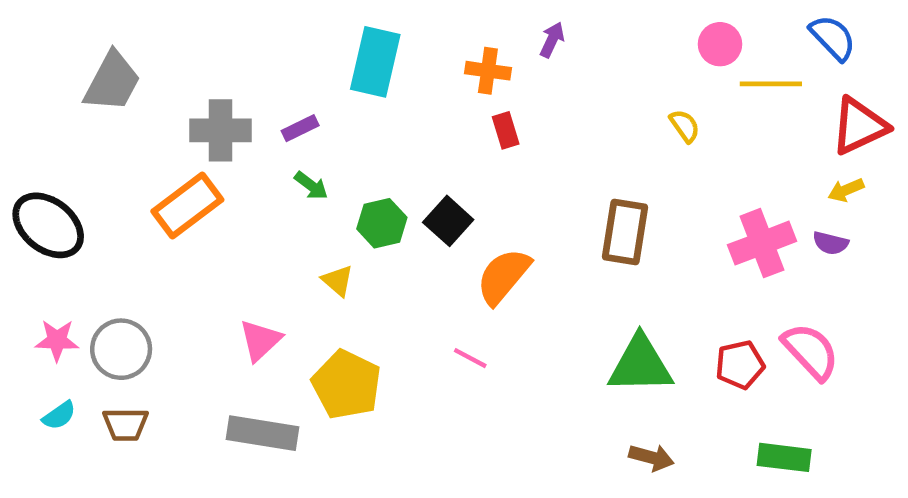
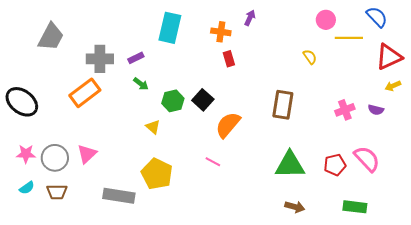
yellow arrow: (846, 190) -> (393, 86), moved
pink cross: (762, 243) -> (345, 110), size x0.7
pink triangle: (260, 340) -> (87, 154), moved

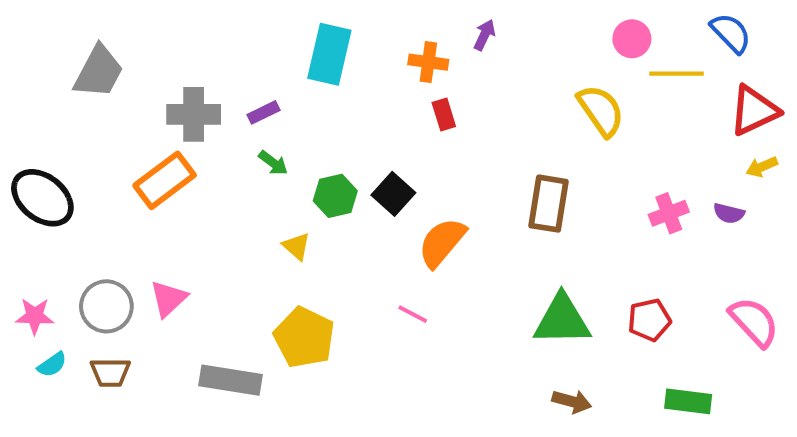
yellow semicircle: (310, 57) -> (601, 111), size x1.8
pink star: (26, 154) -> (35, 316), moved
pink semicircle: (367, 159) -> (754, 322), moved

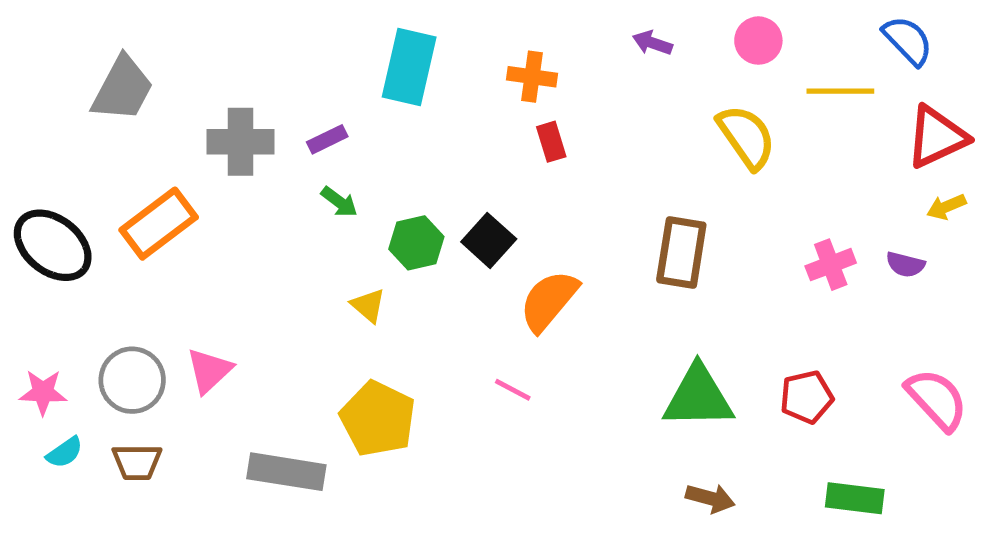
purple arrow: (485, 35) -> (652, 43), moved, turned -96
pink circle: (632, 39) -> (758, 41), moved
orange rectangle: (165, 180) -> (159, 224), moved

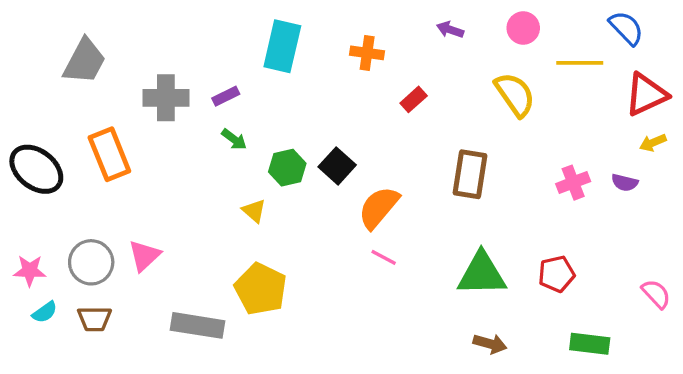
red rectangle: (551, 142) -> (414, 99), moved, turned 65
orange rectangle: (159, 224) -> (109, 154), turned -75
pink line: (513, 390) -> (384, 257), moved
pink semicircle: (937, 399) -> (656, 294), moved, size x0.7

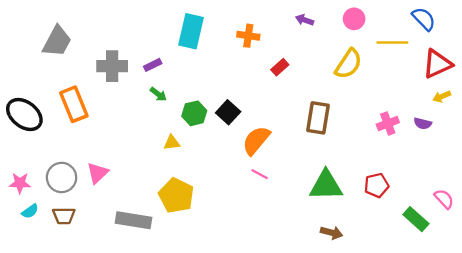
yellow semicircle: (515, 94) -> (348, 64), turned 68
yellow triangle: (254, 211) -> (172, 143), turned -48
green rectangle: (590, 344) -> (416, 219), moved, turned 35

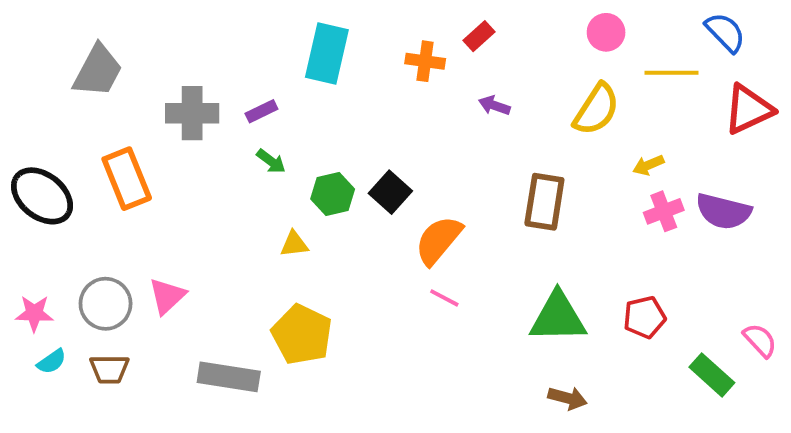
purple arrow: (305, 20) -> (494, 105), moved
red rectangle: (280, 67) -> (479, 36), moved
yellow arrow: (442, 96) -> (648, 165), moved
purple semicircle: (423, 123) -> (723, 211), size x1.8

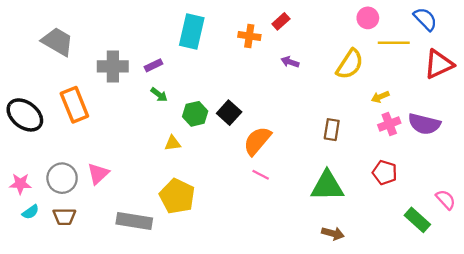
pink circle: (606, 32) -> (368, 18), moved
gray trapezoid: (98, 71) -> (58, 42), turned -88
brown rectangle: (544, 202) -> (332, 130), moved, size x0.7
red pentagon: (645, 317) -> (385, 172), moved, turned 30

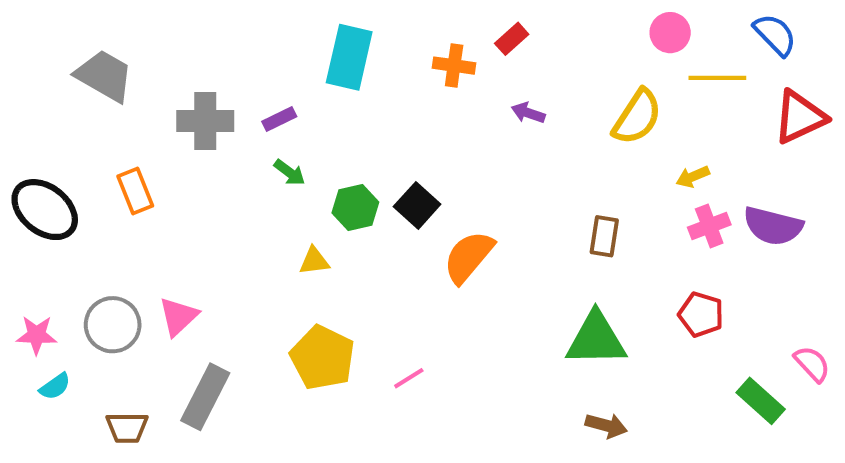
orange rectangle: (74, 105) -> (135, 191), size x0.7
pink line: (261, 175) -> (409, 378), moved, turned -60
brown trapezoid: (64, 216) -> (127, 428), moved
gray rectangle: (134, 221) -> (205, 397), moved, turned -72

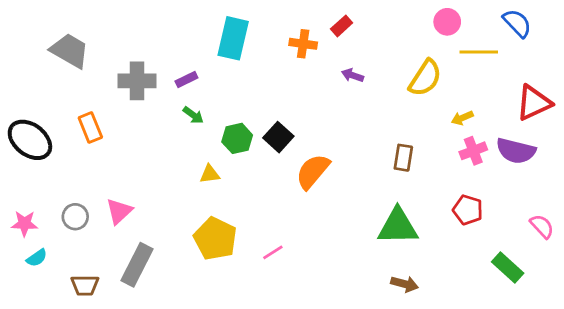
red triangle: (800, 117) -> (534, 103), moved
gray circle: (113, 325) -> (75, 217), size x0.7
pink semicircle: (812, 364) -> (542, 226), moved

